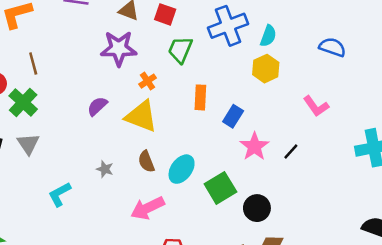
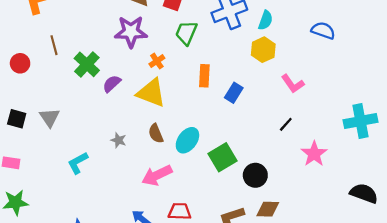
green cross: (23, 102) -> (87, 64), moved
pink L-shape: (316, 106) -> (293, 84), moved
pink star: (254, 146) -> (314, 154), moved

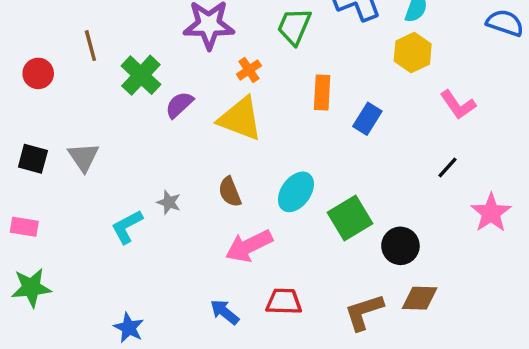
brown semicircle: (156, 133) -> (230, 192), moved
gray star: (118, 140) -> (169, 202), moved

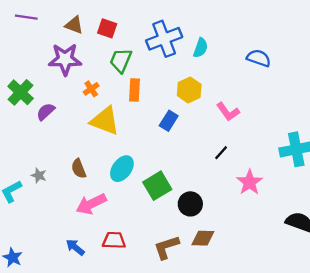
yellow hexagon: (413, 53) -> (189, 90), moved
orange rectangle: (322, 93) -> (134, 90), moved
yellow triangle: (240, 119) -> (105, 121), moved

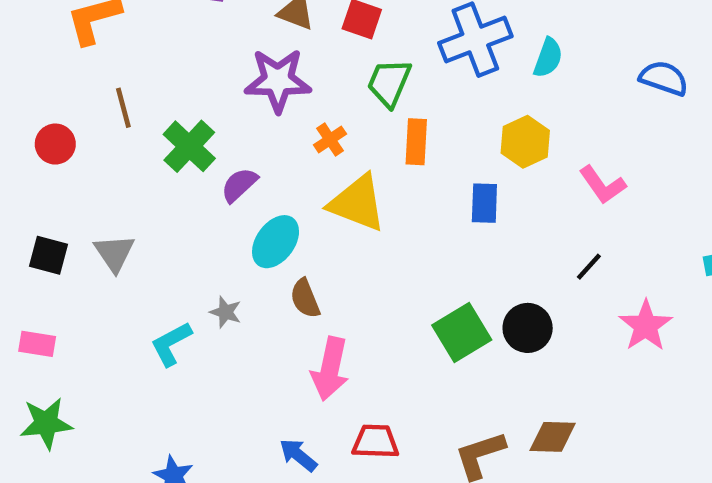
blue rectangle: (169, 121) -> (484, 203), turned -30
cyan ellipse: (122, 169) -> (276, 242), moved
pink arrow: (91, 204) -> (330, 369), turned -52
black circle: (190, 204) -> (528, 328), moved

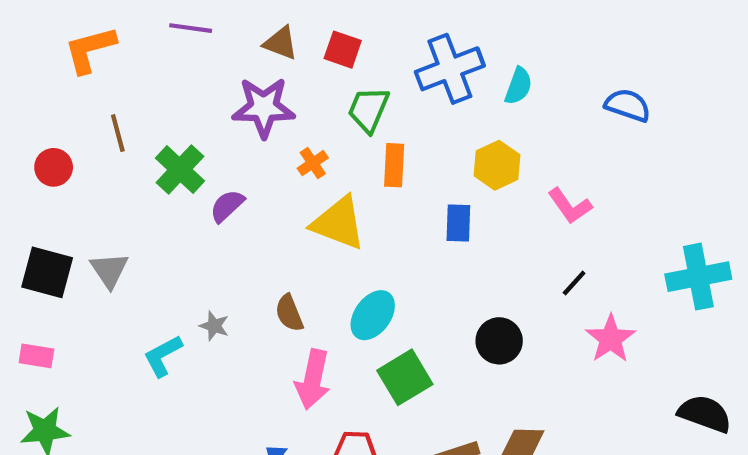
cyan ellipse: (276, 242) -> (373, 315), moved
black square: (48, 255) -> (47, 272), size x1.4
black line: (589, 267) -> (574, 283), moved
green square: (462, 332) -> (405, 377), moved

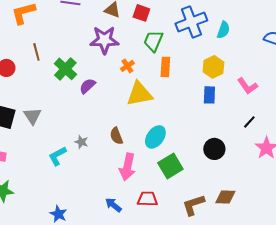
yellow triangle: (338, 223) -> (139, 94), turned -32
blue rectangle: (458, 223) -> (209, 95), moved

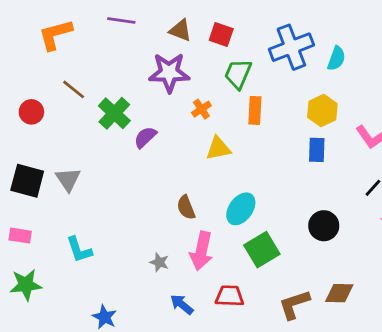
brown line: (36, 52) -> (74, 89), turned -36
yellow triangle: (139, 94) -> (218, 148), size x0.7
gray star: (81, 142) -> (159, 262), moved
cyan L-shape: (57, 156) -> (79, 250), moved, turned -80

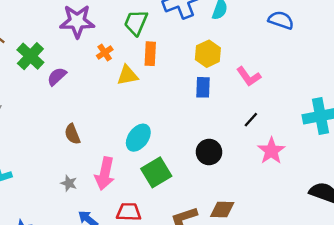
yellow triangle: (218, 148) -> (128, 75), moved
brown semicircle: (186, 207) -> (72, 134), moved

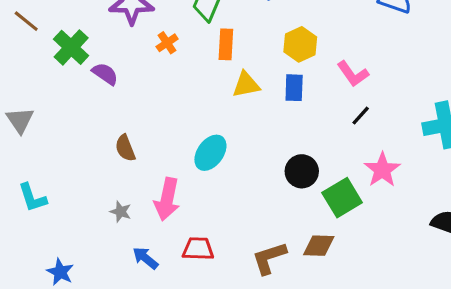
yellow triangle: (128, 75) -> (246, 85), moved
purple semicircle: (57, 76) -> (105, 74), turned 78
black line: (251, 120) -> (361, 116), moved
green square: (156, 172) -> (342, 198), moved

